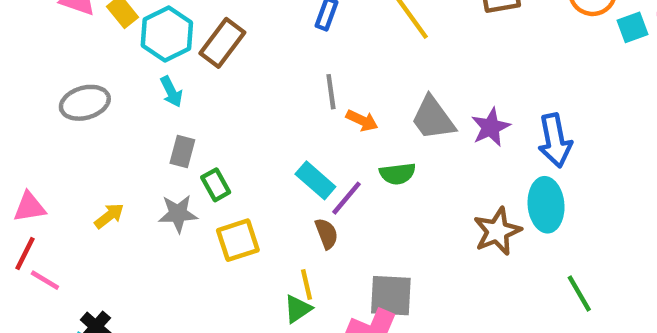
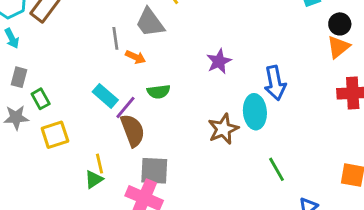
gray trapezoid: (433, 118) -> (150, 23), moved
blue arrow: (555, 140) -> (275, 83), moved
brown semicircle: (327, 234) -> (133, 130), moved, size x1.6

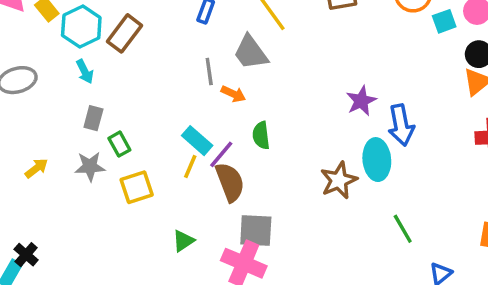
purple star: (219, 61) -> (361, 101), moved
green semicircle: (159, 92) -> (261, 135), turned 90
yellow line: (100, 164) -> (190, 166), moved, turned 36

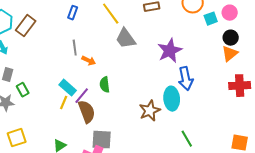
gray trapezoid: (251, 52) -> (126, 39), moved
purple star: (361, 101) -> (170, 51), moved, size x1.4
yellow square: (137, 187) -> (17, 138), moved

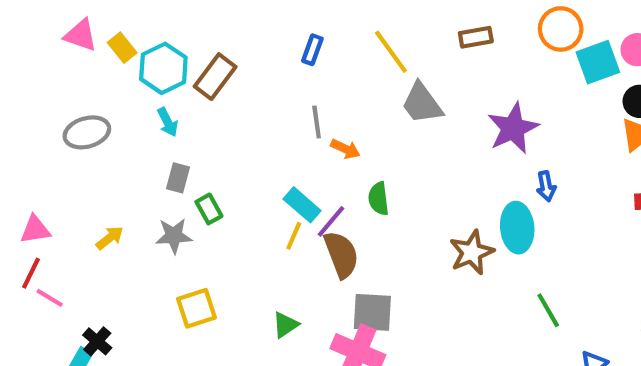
cyan square: (211, 19) -> (598, 62), size x1.5
blue arrow: (186, 79) -> (546, 186), size x0.6

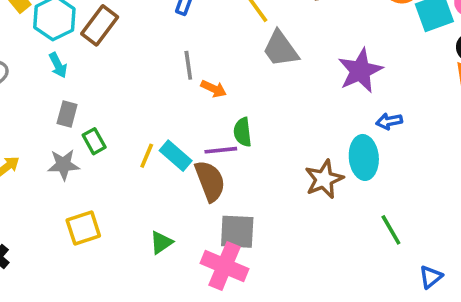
blue arrow: (546, 186) -> (389, 121), turned 90
cyan rectangle: (302, 205) -> (176, 156), moved
purple line: (331, 221) -> (221, 150), moved, turned 44
yellow line: (294, 236) -> (147, 156), moved

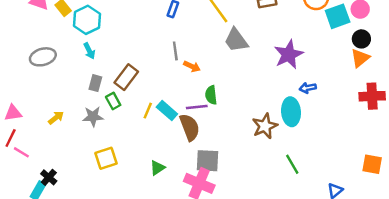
brown rectangle: (100, 25) -> (126, 77), moved
green line: (391, 230) -> (292, 164), moved

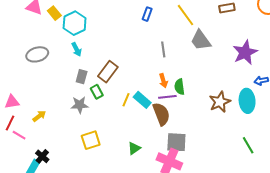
gray line: (175, 51) -> (163, 49), moved
orange arrow: (192, 66) -> (163, 81), moved, turned 48
yellow arrow: (56, 118) -> (39, 116), moved
brown star: (265, 126) -> (220, 102), moved

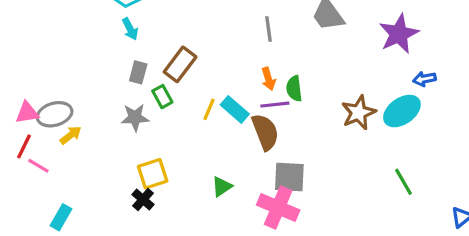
gray ellipse: (37, 54) -> (55, 114), moved
cyan ellipse: (247, 101) -> (402, 111), turned 60
black cross: (42, 156) -> (143, 199), moved

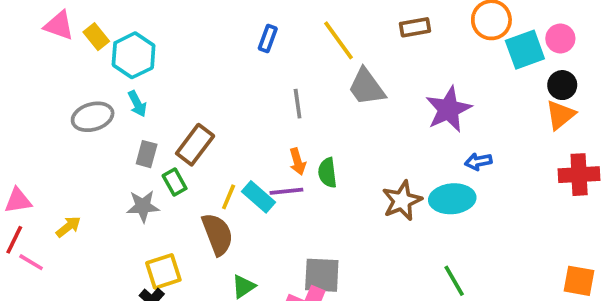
purple line: (275, 105) -> (286, 191), moved
cyan ellipse: (402, 111) -> (452, 199), turned 30
gray ellipse: (55, 114) -> (93, 117), moved
brown semicircle: (265, 132) -> (217, 234), moved

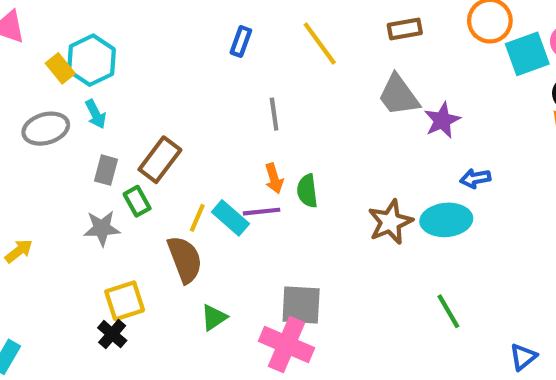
yellow rectangle: (96, 37) -> (60, 68), moved
gray trapezoid: (367, 87) -> (399, 95), moved
purple star: (449, 109) -> (442, 120), size x0.7

